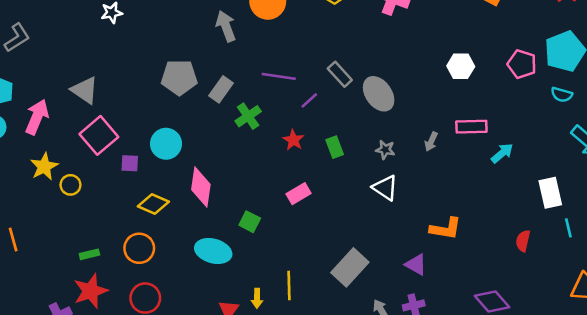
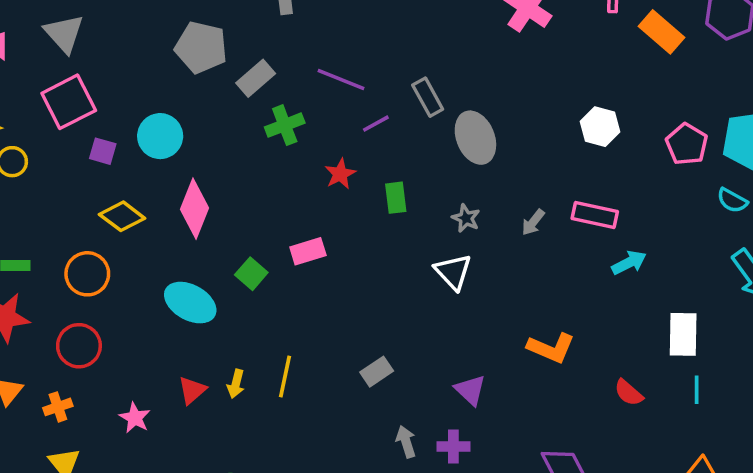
pink rectangle: (299, 194) -> (308, 251), moved
orange L-shape: (446, 229) -> (551, 348), moved
red semicircle: (523, 241) -> (629, 393), turned -75
gray rectangle: (350, 267) -> (377, 372), size x0.6

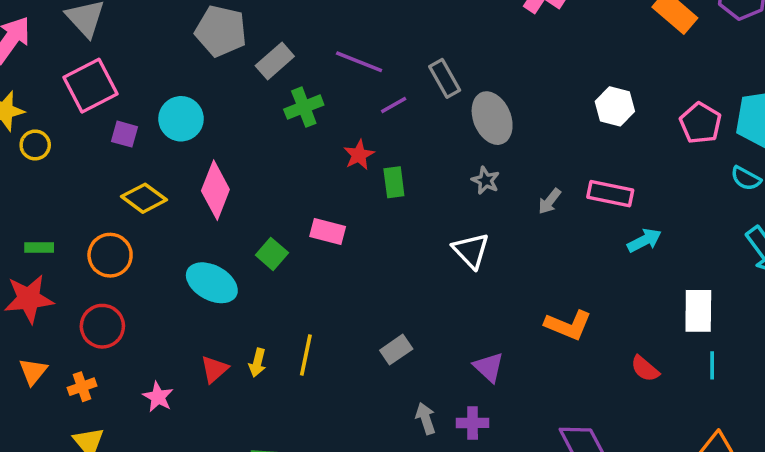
green rectangle: (396, 198) -> (394, 182), moved
gray star: (466, 218) -> (486, 180), moved
pink rectangle: (308, 251) -> (328, 231), turned 32

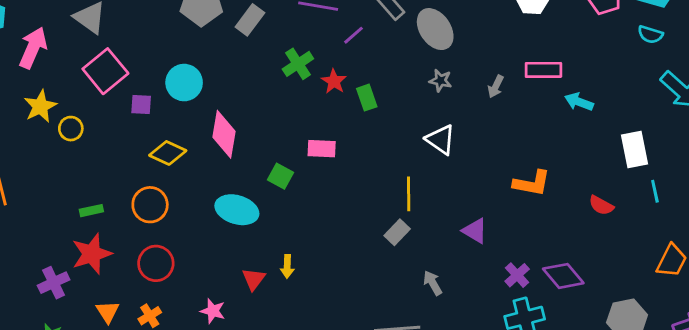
green cross: (304, 107) -> (298, 64), moved
cyan arrow: (644, 240) -> (579, 102), turned -120
yellow line: (306, 355) -> (409, 194), moved
purple cross: (473, 423) -> (517, 275), moved, turned -30

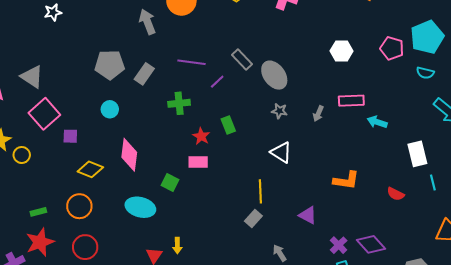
green cross: (298, 64) -> (179, 103), turned 30
red star: (334, 81) -> (201, 136), moved
cyan circle: (184, 83) -> (110, 109), moved, size x0.7

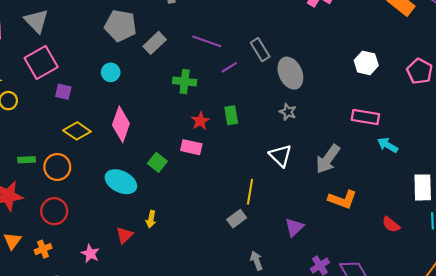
gray arrow: (318, 114) -> (328, 159), moved, size x1.8
green rectangle: (38, 212) -> (27, 160), moved
purple triangle: (308, 215) -> (294, 227), turned 36
yellow arrow: (177, 246) -> (151, 219), moved

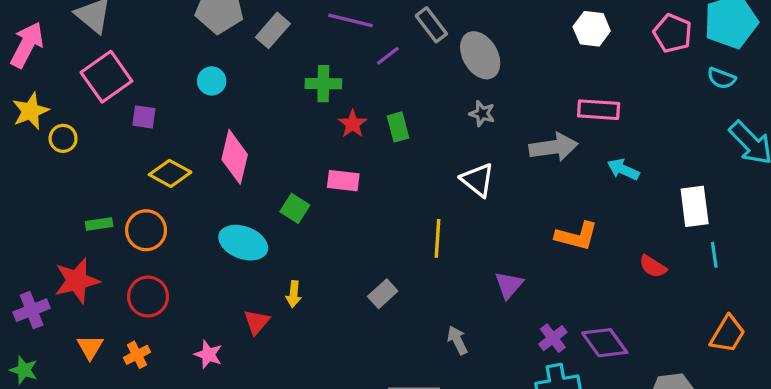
red star: (200, 121) -> (353, 124), moved
cyan arrow: (388, 145) -> (623, 169), moved
gray arrow: (328, 159) -> (553, 147), moved, turned -128
gray rectangle: (237, 219) -> (383, 294), moved

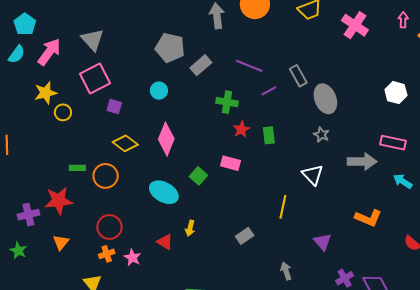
purple triangle: (509, 285) -> (322, 242), turned -30
red circle: (148, 297) -> (109, 227), moved
red triangle: (257, 322) -> (165, 242), turned -48
orange cross: (137, 355) -> (107, 254), moved

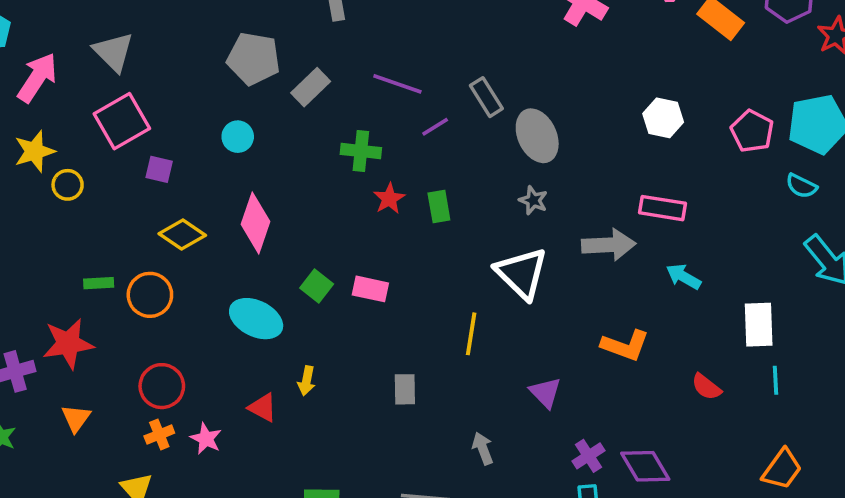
pink rectangle: (231, 163) -> (370, 289), moved
white triangle: (313, 175) -> (522, 273), size x1.4
gray rectangle: (245, 236) -> (405, 389), turned -54

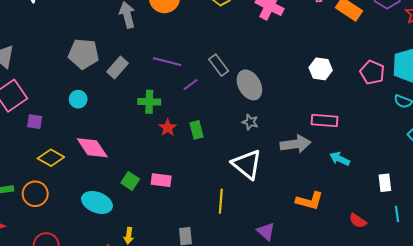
pink diamond: (255, 223) -> (92, 148), turned -48
white rectangle: (759, 325) -> (385, 183), size x0.7

